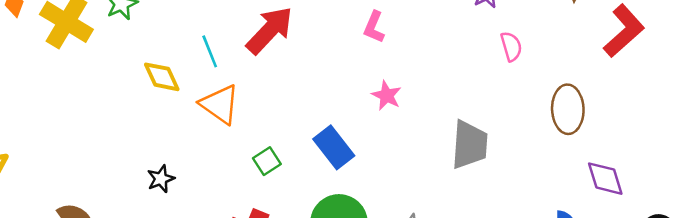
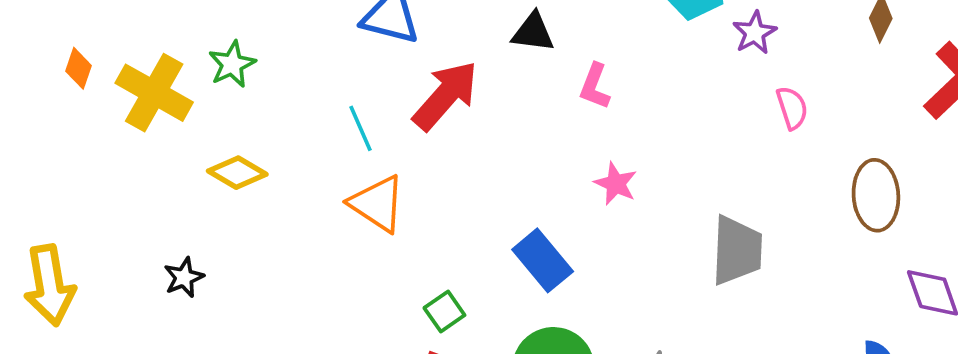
yellow diamond: (162, 77) -> (237, 173), moved, turned -33
green square: (267, 161) -> (444, 312), moved
black star: (161, 179) -> (184, 277), moved

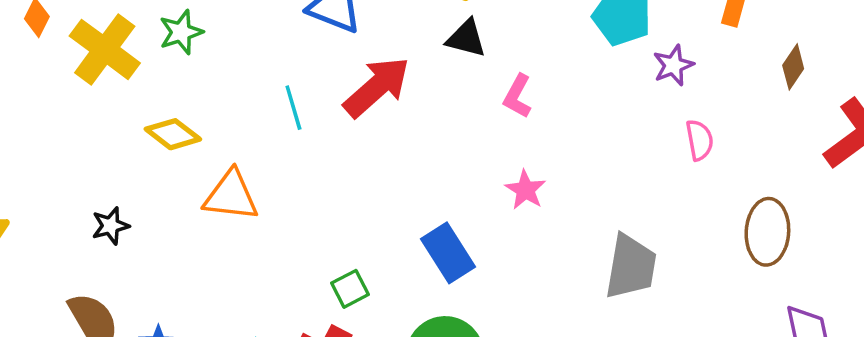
orange triangle: (377, 204) -> (231, 196), moved, turned -34

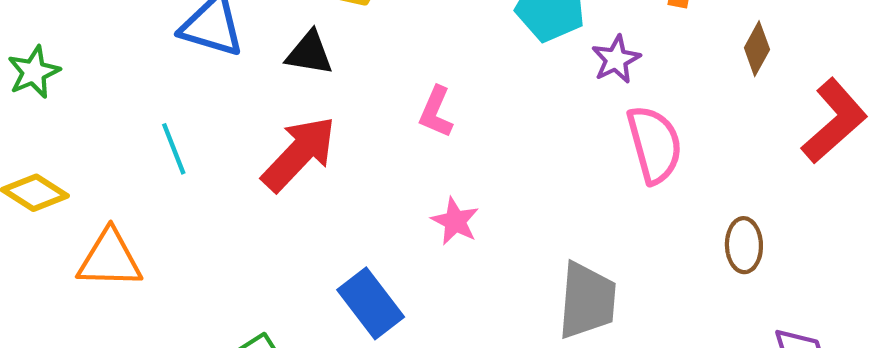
black triangle: (466, 38) -> (309, 53), moved
red arrow: (377, 87) -> (299, 154), moved
pink semicircle: (700, 140) -> (655, 144), size x1.6
brown ellipse: (767, 232) -> (744, 245), size x0.7

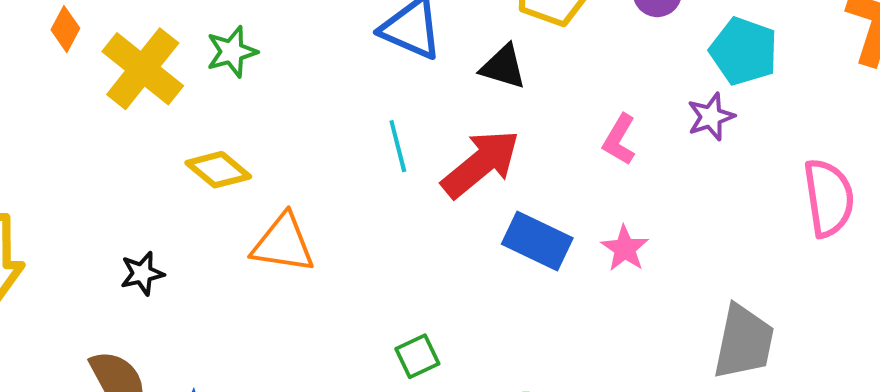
purple star: (616, 59) -> (711, 117), moved
cyan line: (174, 149) -> (398, 146), moved
blue rectangle: (371, 303) -> (537, 241), moved, turned -34

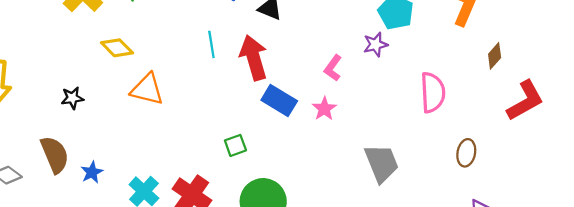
pink L-shape: (619, 140) -> (333, 68), moved
red arrow: (481, 164) -> (254, 58), turned -72
gray trapezoid: (744, 342) -> (382, 163), turned -39
green square: (417, 356) -> (235, 145), moved

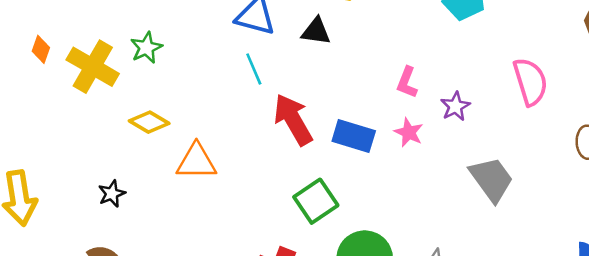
cyan line: (211, 44) -> (254, 69), moved
purple star: (376, 45) -> (455, 106), moved
red arrow: (254, 58) -> (293, 120), moved
green square: (235, 145) -> (316, 201), size x1.6

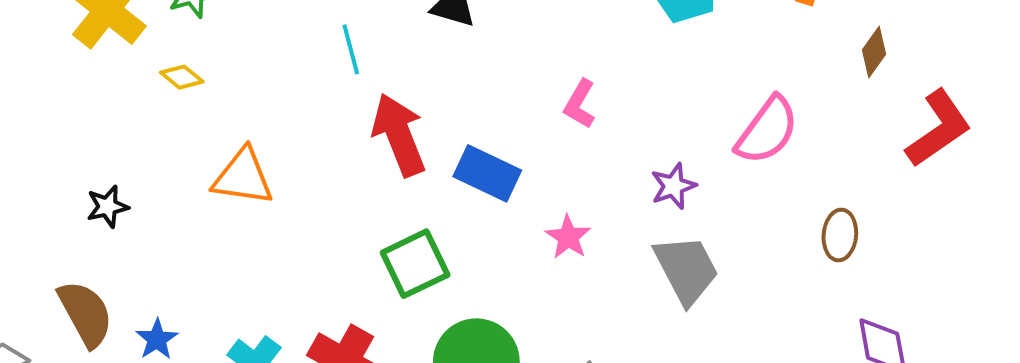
pink semicircle: (530, 82) -> (767, 130), turned 45
purple star: (455, 106) -> (673, 186), moved
yellow diamond: (149, 122) -> (182, 77), moved, size x0.7
pink star: (409, 132) -> (568, 237), moved

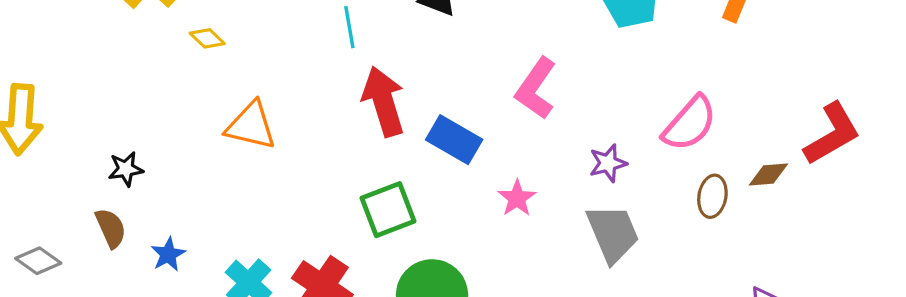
brown diamond: (874, 52) -> (768, 174), moved, turned 45
pink L-shape: (580, 104) -> (536, 88), size x1.5
black star: (107, 207) -> (126, 169), moved
brown ellipse: (840, 235) -> (712, 196), moved
brown semicircle: (86, 314) -> (111, 228), size x0.7

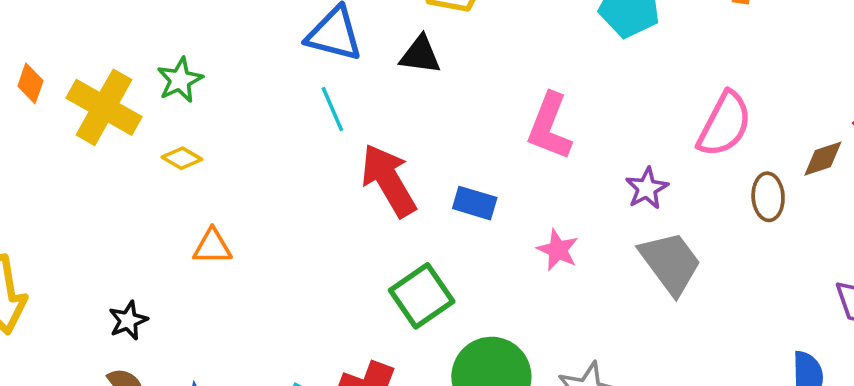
orange triangle: (251, 126) -> (212, 247), moved, size x0.7
blue rectangle: (454, 140) -> (475, 203), size x0.7

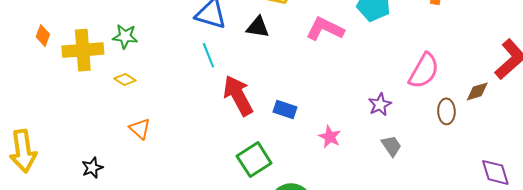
green star: (180, 80) -> (125, 36), turned 30
yellow cross: (104, 107) -> (83, 50), turned -36
pink L-shape: (550, 127) -> (325, 29), moved, turned 93
orange triangle: (212, 247) -> (140, 129), turned 40
gray trapezoid: (670, 263) -> (391, 146), size x0.6

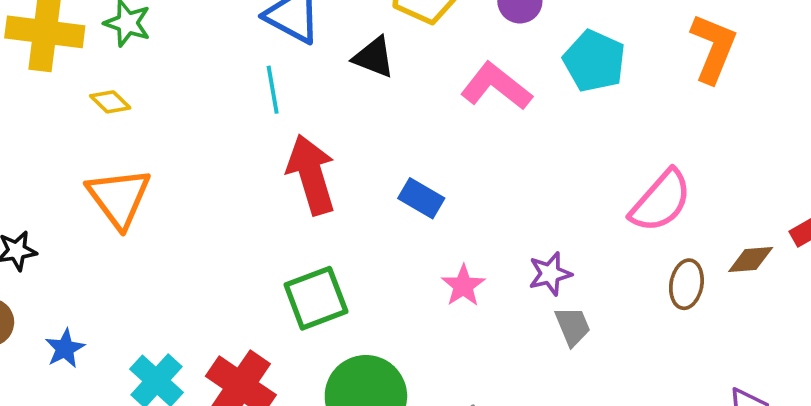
purple star: (380, 105) -> (550, 274), moved
blue rectangle: (285, 110) -> (421, 198), moved
orange triangle: (140, 129) -> (119, 198), size x1.6

